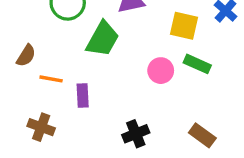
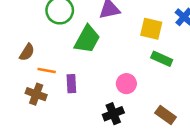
pink circle: (161, 71) -> (126, 84), moved
brown cross: (41, 127) -> (36, 94), moved

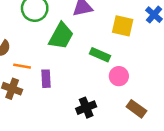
green rectangle: (162, 59) -> (100, 55), moved
pink circle: (126, 84) -> (119, 76), moved

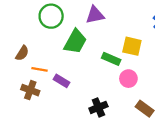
yellow square: (123, 26) -> (132, 46), moved
purple rectangle: (46, 79) -> (61, 81), turned -56

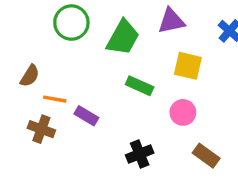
purple triangle: (95, 15) -> (171, 21), moved
green trapezoid: (75, 42) -> (123, 38), moved
green rectangle: (111, 59) -> (140, 86), moved

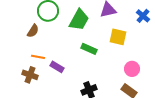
brown semicircle: (30, 76) -> (33, 31), moved
pink circle: (183, 112) -> (132, 69), moved

